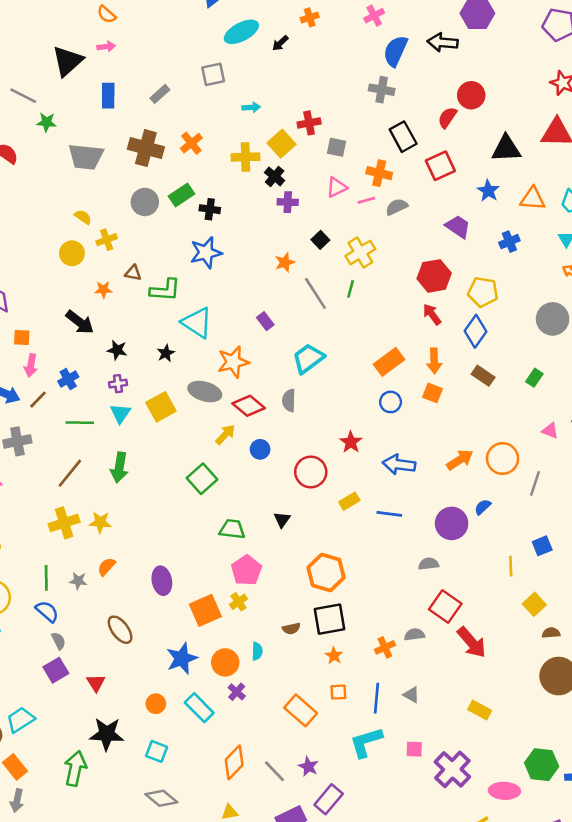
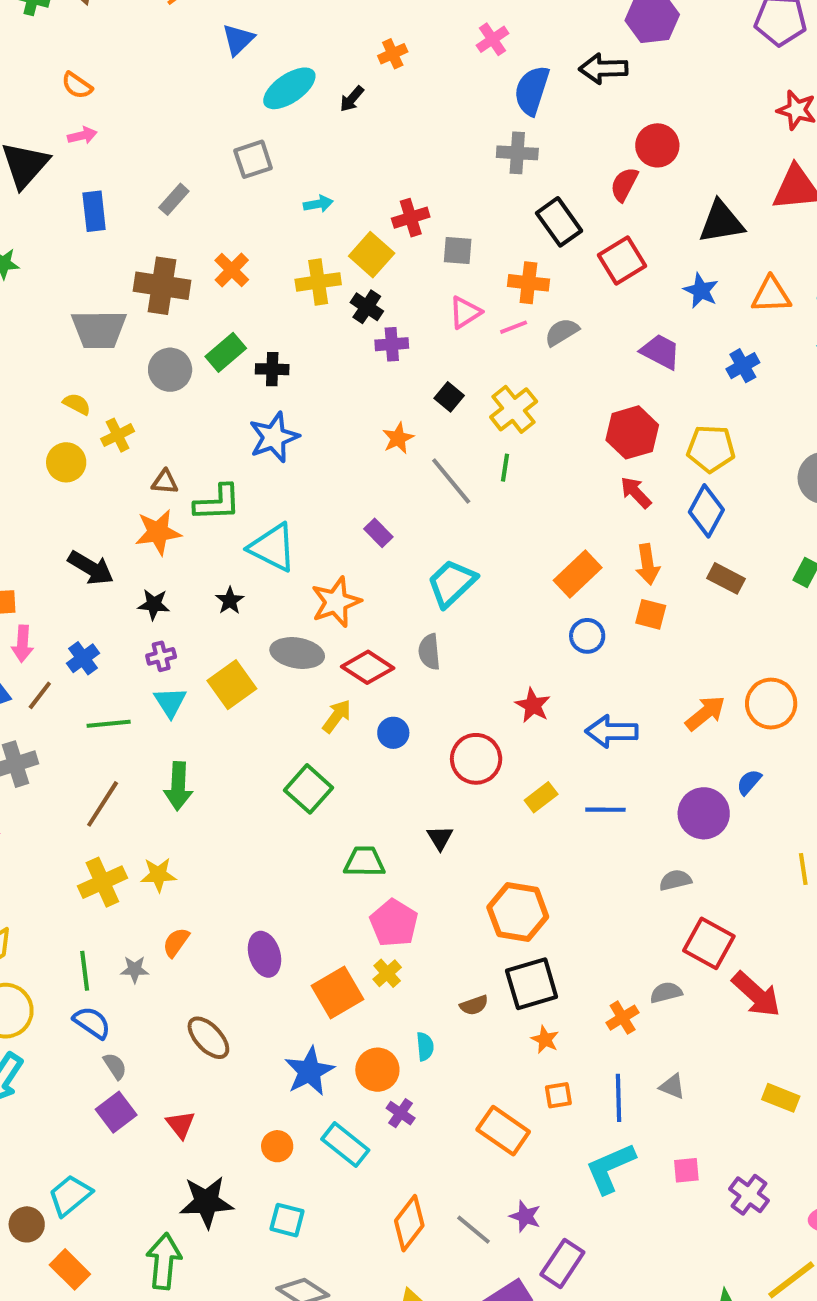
gray trapezoid: (86, 157) -> (99, 329), moved
orange star: (103, 290) -> (158, 532), moved, size x1.6
purple cross: (452, 769) -> (749, 1195), size x0.7

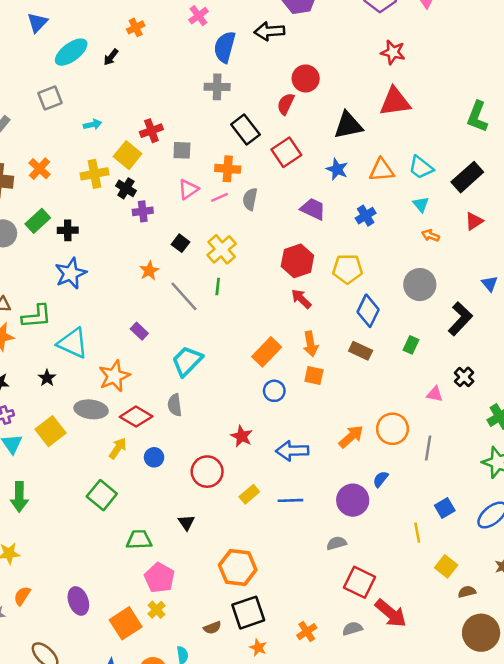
gray semicircle: (562, 332) -> (250, 199), turned -45
blue diamond: (706, 511) -> (368, 311), moved
gray semicircle: (666, 993) -> (352, 629), moved

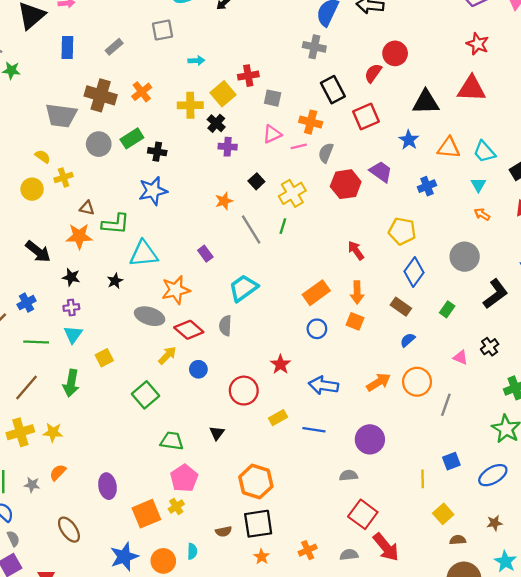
red hexagon: (297, 261) -> (346, 184), moved
cyan triangle: (73, 343) -> (144, 254), turned -40
yellow square: (51, 431) -> (104, 358), moved, size x0.7
blue semicircle: (381, 479) -> (408, 340), moved

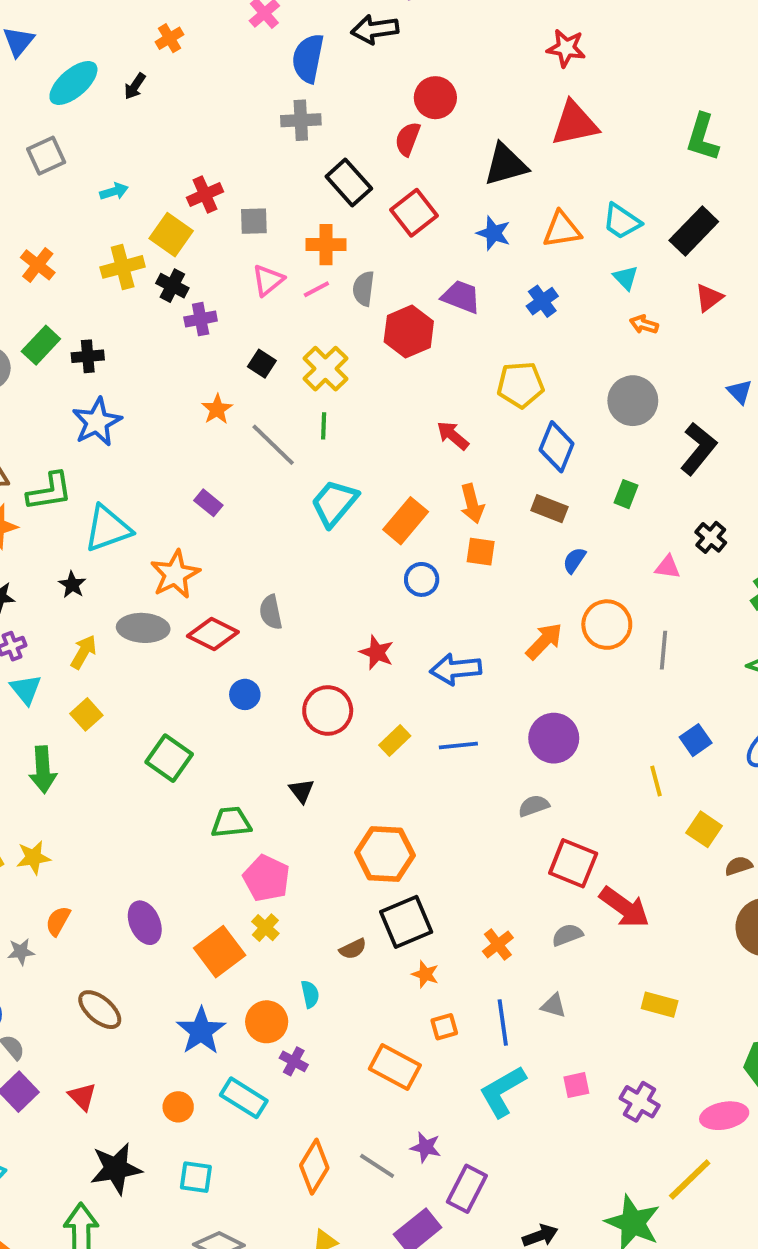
cyan trapezoid: (243, 288) -> (334, 503), moved
yellow arrow: (167, 355) -> (84, 652), moved

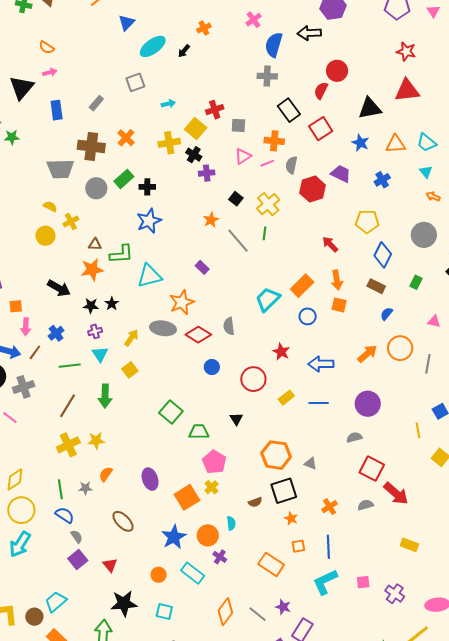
cyan trapezoid: (334, 503) -> (268, 299), moved
black star: (72, 585) -> (112, 304), moved
green square: (169, 758) -> (171, 412), moved
gray triangle: (554, 1006) -> (310, 463), moved

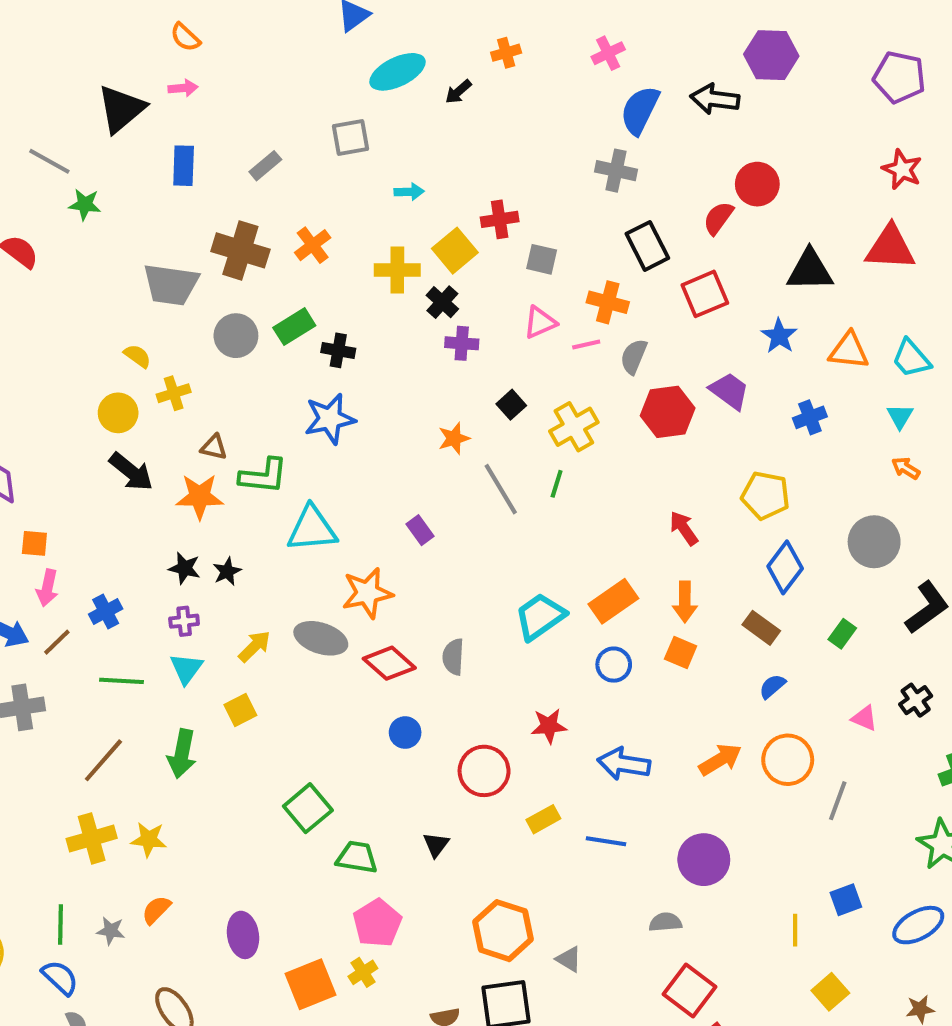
black arrow: (59, 288) -> (131, 472), moved
red star: (281, 352) -> (549, 726), turned 30

